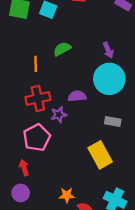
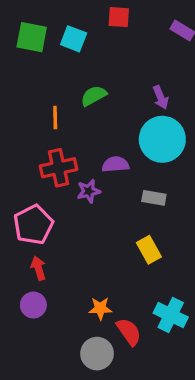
gray rectangle: (113, 122) -> (154, 198), moved
pink pentagon: (37, 138) -> (33, 225), moved
yellow rectangle: (100, 155) -> (149, 250), size x0.7

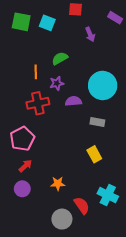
purple arrow: (161, 97) -> (90, 34), moved
purple star: (89, 191) -> (57, 83), moved
red arrow: (38, 268) -> (25, 166), turned 64
orange star: (100, 308) -> (58, 184), moved

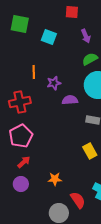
cyan square: (47, 23) -> (49, 37), moved
green semicircle: (60, 58) -> (90, 59), moved
red cross: (38, 103) -> (20, 102), moved

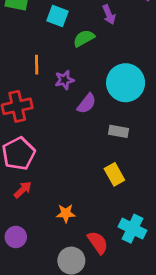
green semicircle: (90, 59) -> (84, 38), moved
purple semicircle: (70, 100) -> (87, 104), turned 133
purple circle: (21, 184) -> (16, 237), moved

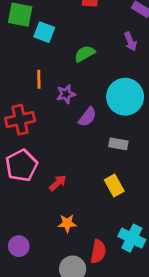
purple arrow: (109, 15) -> (130, 42), moved
cyan square: (57, 16) -> (44, 32), moved
red arrow: (23, 190) -> (58, 183), moved
red semicircle: (98, 243) -> (98, 252), turned 45

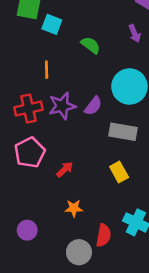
green semicircle: (85, 54) -> (91, 45), turned 66
purple star: (66, 94) -> (62, 106), moved, size x1.5
gray rectangle: (118, 144) -> (123, 132), size x1.5

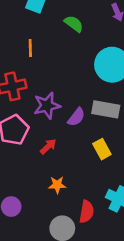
purple star: (62, 106) -> (47, 106), moved
purple semicircle: (93, 106) -> (76, 117), moved

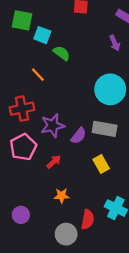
green semicircle: (74, 24) -> (62, 53), moved
orange line: (30, 48) -> (38, 75), turned -42

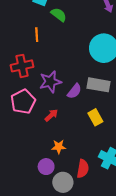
orange line: (38, 75) -> (37, 35), turned 40
purple circle: (21, 215) -> (46, 167), moved

